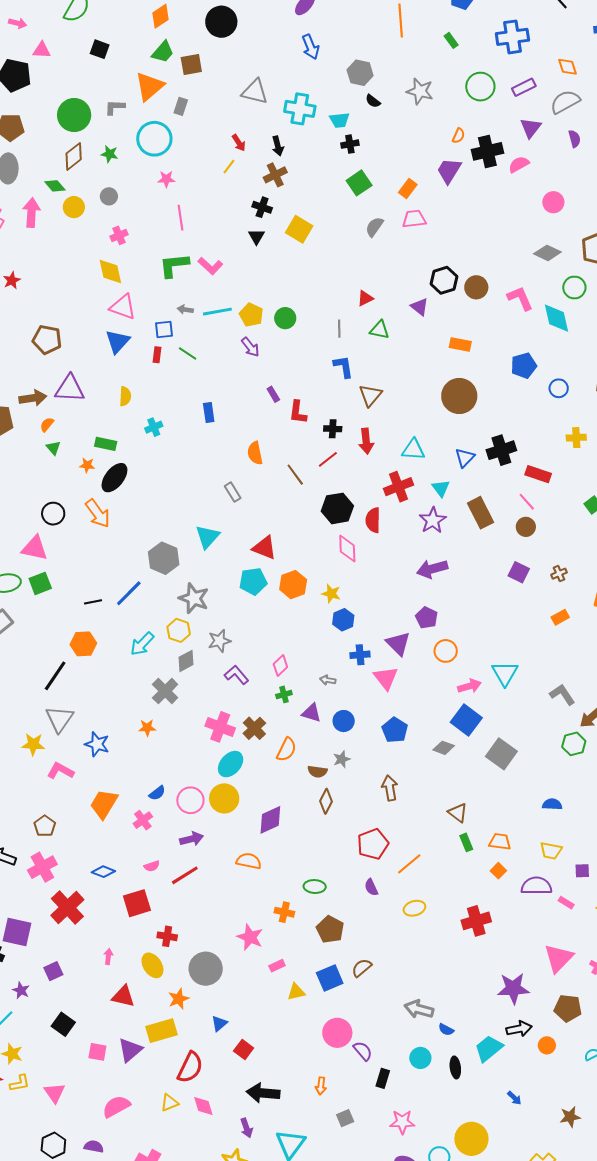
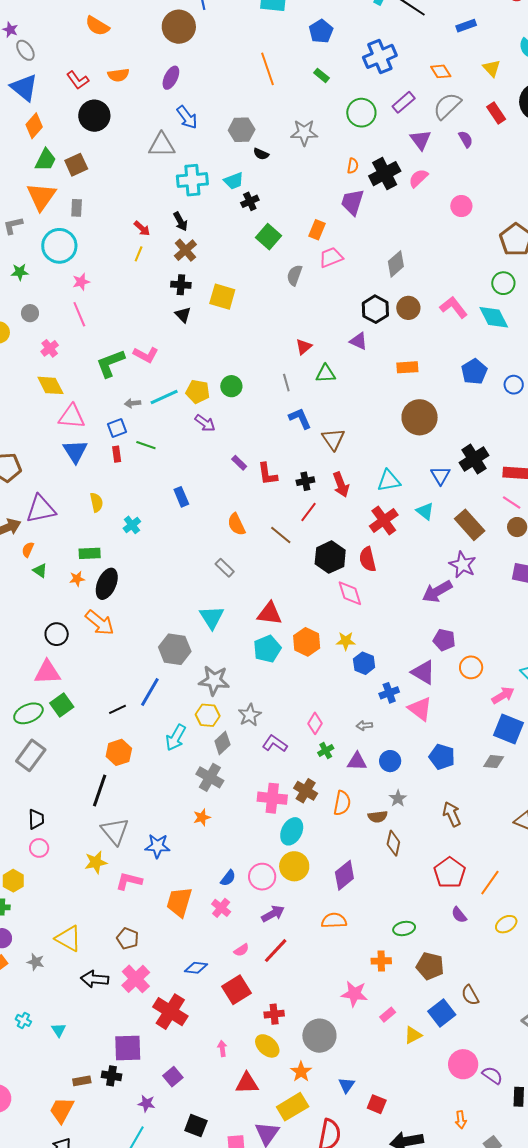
gray triangle: (255, 92) -> (162, 145), moved
pink line: (180, 218) -> (79, 314), moved
gray diamond: (547, 253) -> (396, 264), moved, turned -52
purple star: (433, 520) -> (463, 565), moved
brown semicircle: (362, 968) -> (470, 995), turned -65

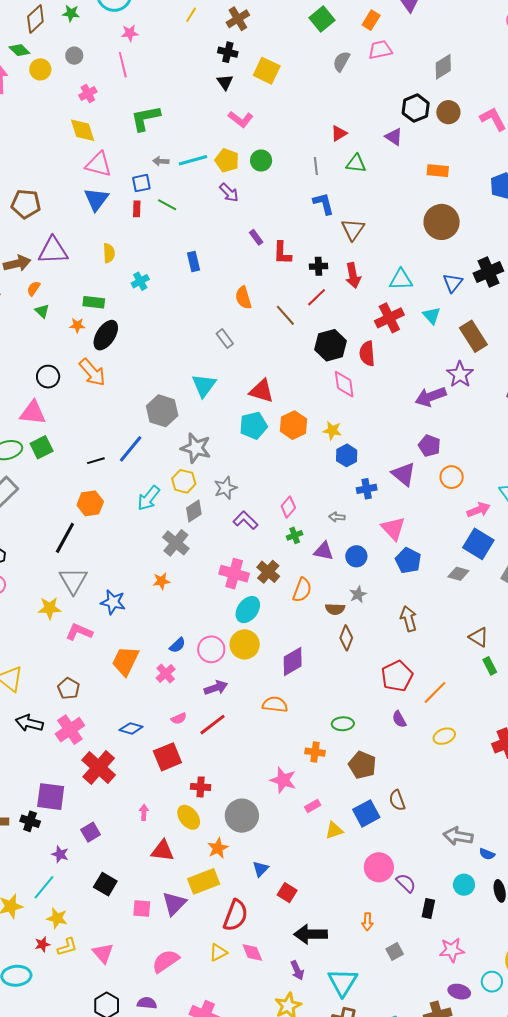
pink L-shape: (146, 355) -> (241, 119), moved
pink triangle: (420, 709) -> (393, 529), moved

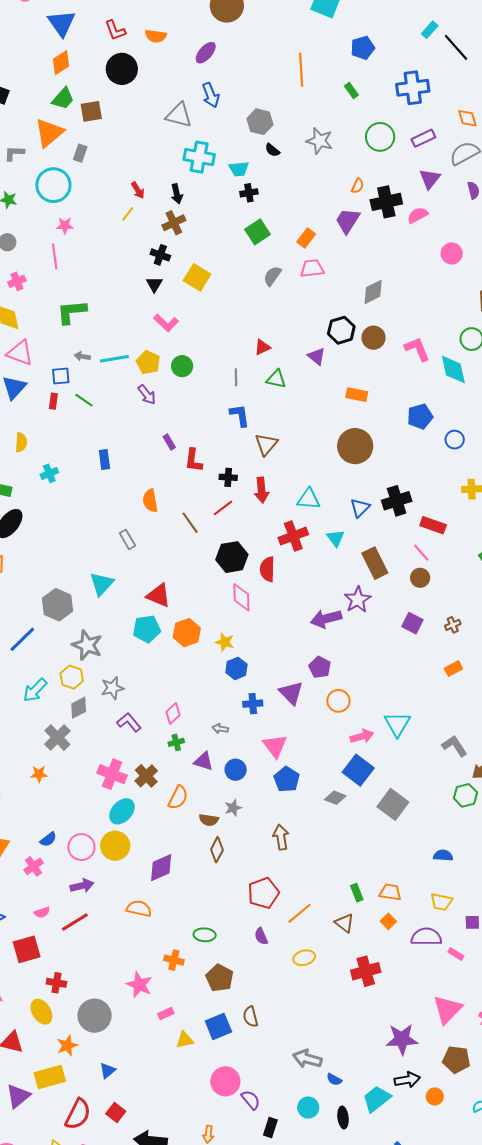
brown triangle: (479, 637) -> (344, 923), moved
red square: (287, 893) -> (116, 1112), moved

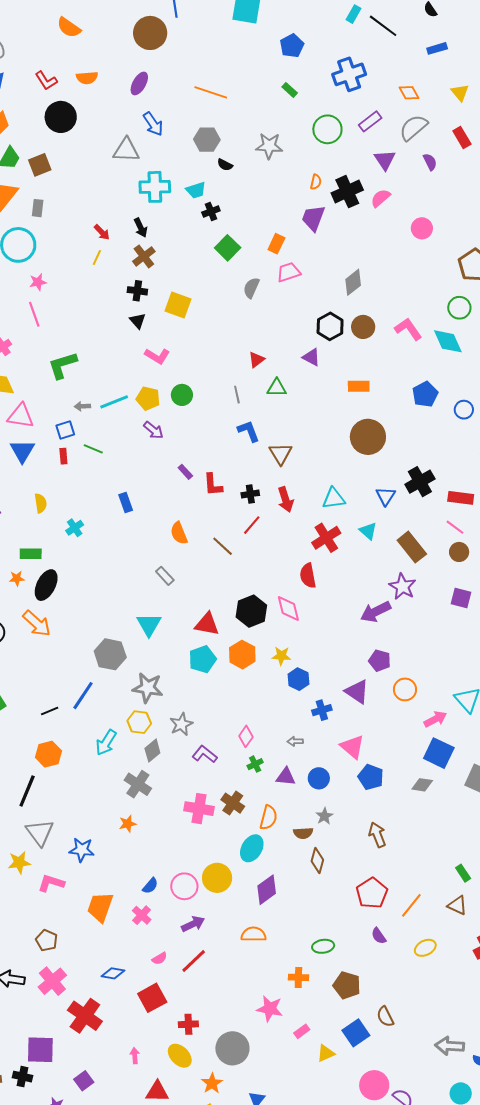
orange line: (301, 70) -> (211, 92), moved, turned -56
black hexagon: (232, 557) -> (251, 611), moved
cyan ellipse: (122, 811) -> (252, 848), moved

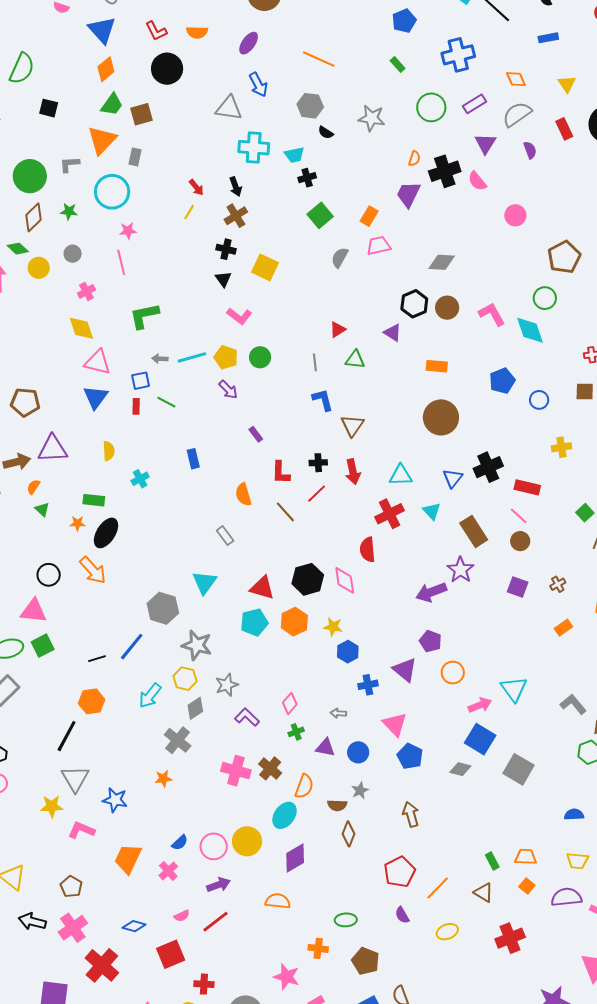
pink semicircle: (381, 198) -> (477, 181), turned -95
gray diamond: (353, 282) -> (442, 262), turned 36
red L-shape: (213, 485) -> (281, 473), moved

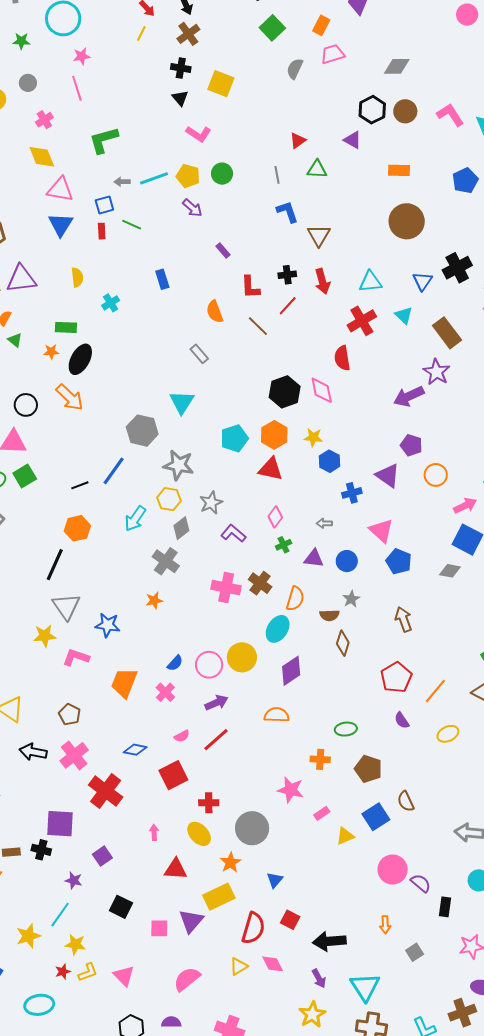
red triangle: (262, 588) -> (271, 469), moved

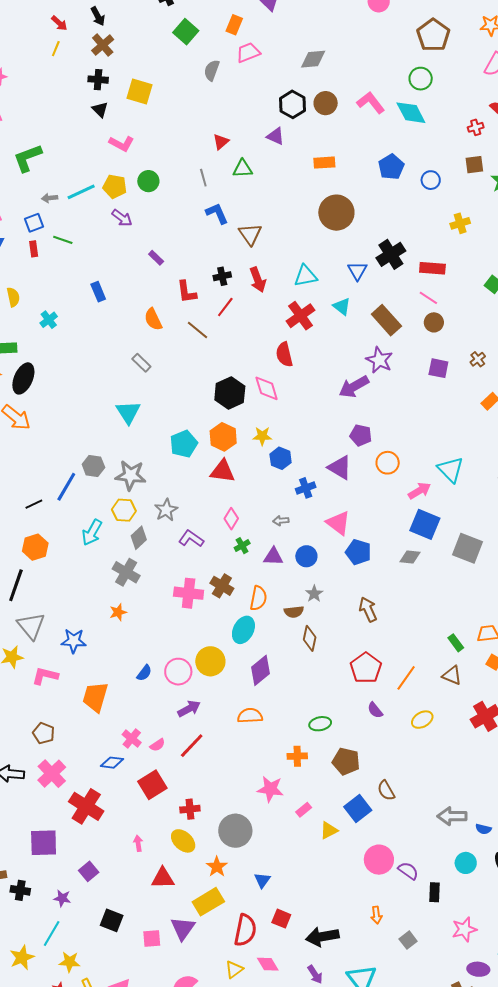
gray hexagon: (142, 431) -> (93, 466), moved, size x0.7
pink cross: (165, 692) -> (132, 739), moved
black cross: (41, 850) -> (20, 890), moved

